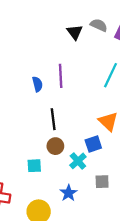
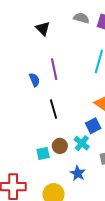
black triangle: (75, 32) -> (43, 28), moved
brown circle: (55, 146) -> (60, 146), moved

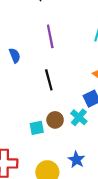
blue semicircle: (34, 80) -> (15, 56), moved
blue star: (78, 173) -> (76, 160), moved

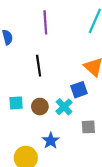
cyan square: (37, 128) -> (16, 103), moved
blue star: (76, 160) -> (51, 141), moved

